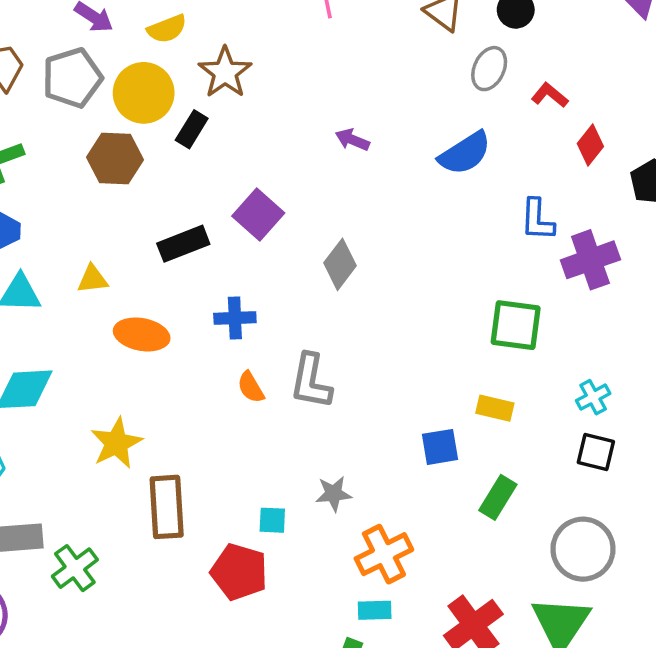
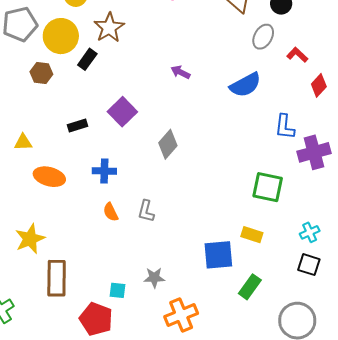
brown hexagon: (115, 159) -> (41, 73), size x0.7
black rectangle: (183, 244) -> (77, 126), size x0.7
gray L-shape: (311, 381) -> (146, 211), size x0.7
blue square: (440, 447) -> (218, 255), size x1.4

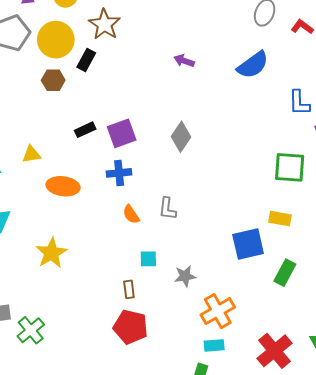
brown hexagon: (41, 73) -> (53, 80), moved
purple square: (122, 112) -> (122, 133), moved, turned 32
brown rectangle: (57, 278) -> (129, 289), moved, size x0.5
cyan square: (118, 290) -> (148, 259), moved

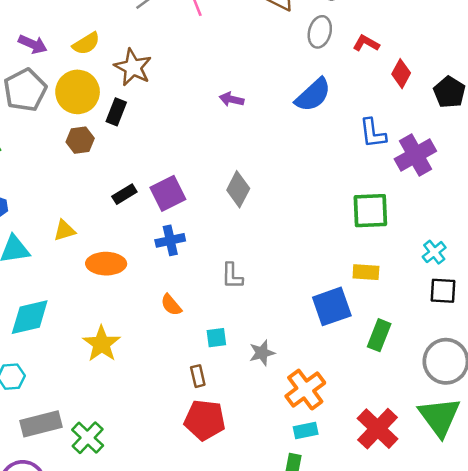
orange semicircle: (131, 214) -> (171, 305), moved

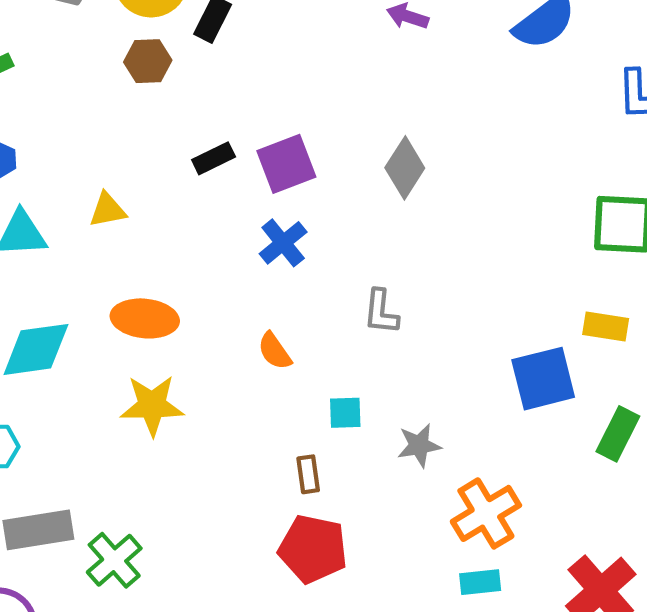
blue cross: (170, 240) -> (283, 243), turned -32
orange ellipse: (106, 264) -> (145, 318), moved
yellow star: (102, 344) -> (152, 405), turned 30

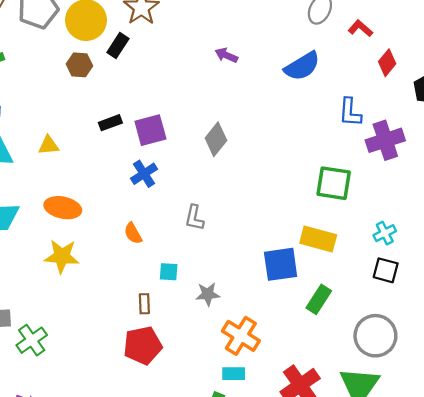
yellow rectangle: (606, 326) -> (318, 239), size x1.4
orange cross: (486, 513) -> (241, 336), turned -33
red pentagon: (313, 549) -> (143, 345), turned -30

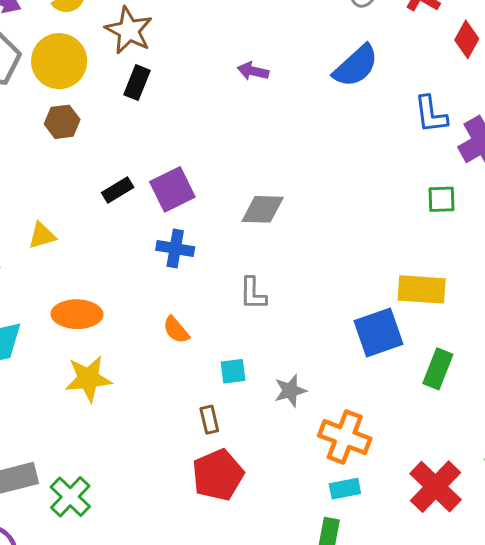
black rectangle: (118, 45) -> (137, 83), moved
gray diamond: (216, 139) -> (263, 209), moved, turned 64
blue cross: (144, 174) -> (175, 249), turned -36
green square: (334, 183) -> (442, 199), moved, size x0.6

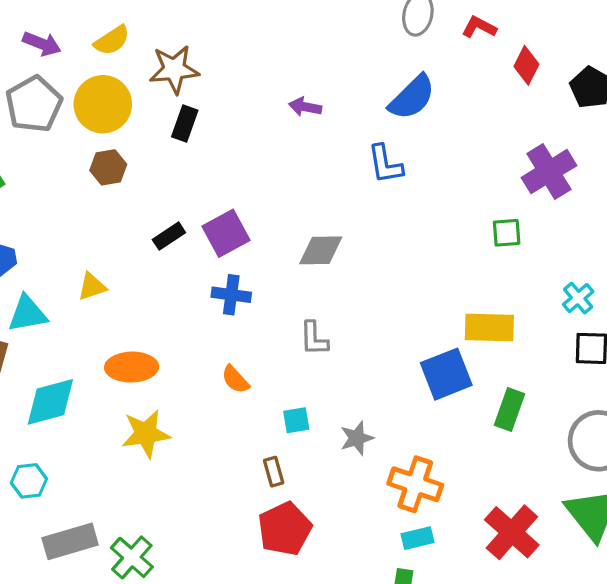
brown star: (129, 30) -> (174, 69), turned -30
blue L-shape: (431, 114) -> (385, 164), moved

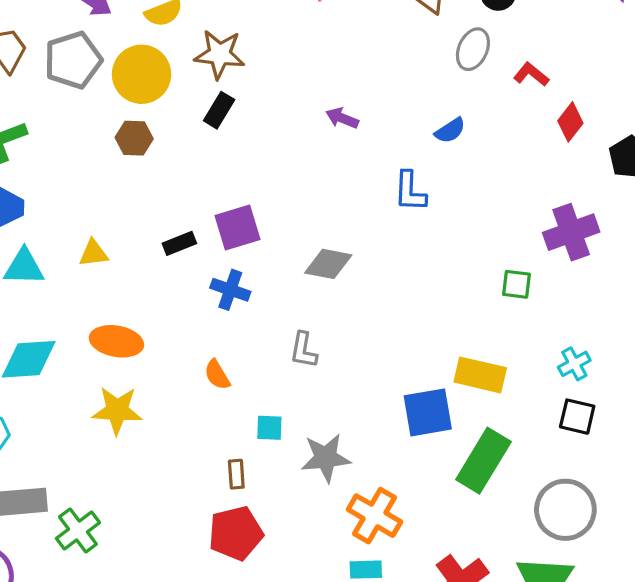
blue semicircle: (412, 97) -> (450, 131), size x0.6
black rectangle: (169, 236) -> (179, 243), moved
green rectangle: (510, 410) -> (483, 461), size x1.5
gray star: (357, 438) -> (326, 458), size x1.4

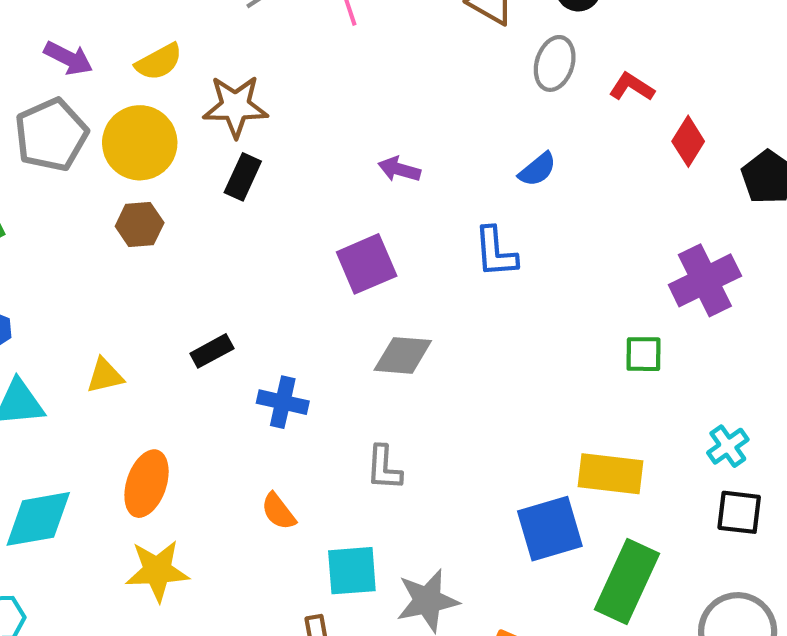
purple square: (238, 228) -> (367, 264), moved
orange ellipse: (116, 341) -> (147, 484), turned -75
cyan square: (269, 428) -> (352, 571), size x1.5

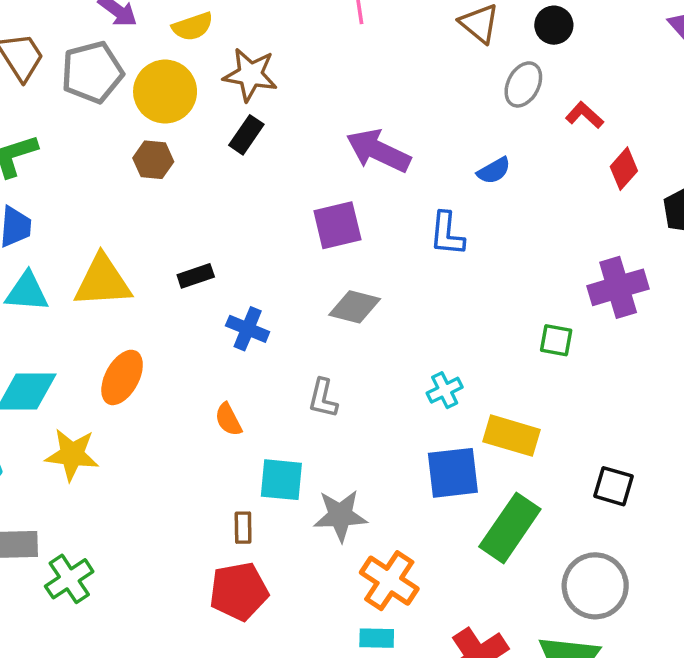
purple arrow: (399, 169) -> (378, 151), size x1.8
yellow triangle: (105, 376) -> (103, 281), size x1.8
cyan cross: (728, 446) -> (445, 390), moved
yellow star: (157, 571) -> (72, 455), moved

